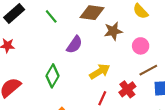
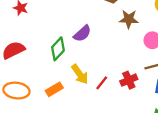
purple semicircle: (74, 45) -> (82, 33), moved
yellow arrow: (100, 71) -> (80, 74), moved, turned 72

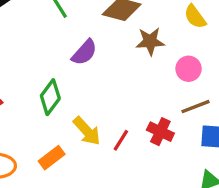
purple semicircle: (82, 33) -> (84, 52), moved
red cross: (129, 80) -> (160, 132), turned -35

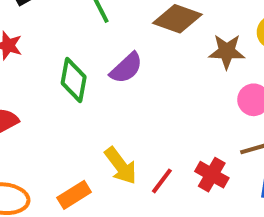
brown star: (150, 41) -> (227, 51), moved
green diamond: (50, 97) -> (74, 80), moved, turned -32

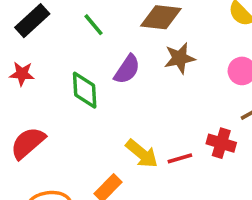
brown star: (227, 51) -> (180, 58), moved
red line: (162, 181) -> (180, 158), turned 50

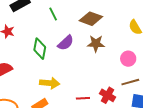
yellow arrow: (142, 154) -> (50, 83), moved, turned -48

